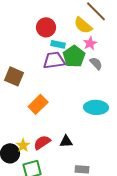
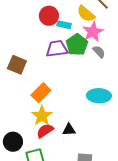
pink star: (90, 43) -> (93, 32), size x1.5
cyan rectangle: (58, 44) -> (64, 25), moved
yellow star: (23, 145) -> (42, 116), moved, size x1.5

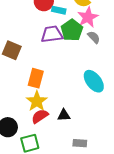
orange rectangle: (41, 93) -> (36, 78), turned -30
cyan ellipse: (99, 96) -> (94, 81), turned 50

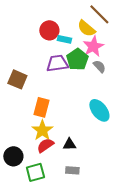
gray rectangle: (80, 143) -> (72, 170), moved

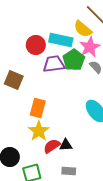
red circle: (49, 30) -> (36, 45), moved
cyan rectangle: (64, 39) -> (61, 40), size x1.6
red semicircle: (45, 145) -> (52, 146), moved

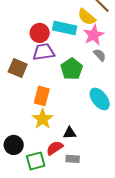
green pentagon: (74, 60) -> (72, 69), moved
purple trapezoid: (54, 64) -> (44, 52), moved
red semicircle: (52, 146) -> (55, 148), moved

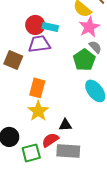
cyan rectangle: (65, 28) -> (50, 27), moved, size x0.7
green pentagon: (72, 69) -> (84, 60), moved
gray rectangle: (73, 159) -> (68, 151), size x1.6

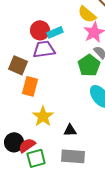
cyan rectangle: (50, 27) -> (55, 32), turned -35
orange rectangle: (37, 88) -> (30, 86), moved
red semicircle: (50, 140) -> (27, 145), moved

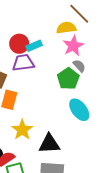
yellow semicircle: (87, 14) -> (66, 28), turned 132
black triangle: (70, 130) -> (49, 144), size x1.6

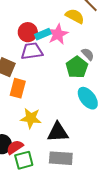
yellow semicircle: (66, 28) -> (75, 16), turned 36
pink star: (73, 46) -> (58, 34), moved
yellow star: (22, 130) -> (31, 118), turned -30

